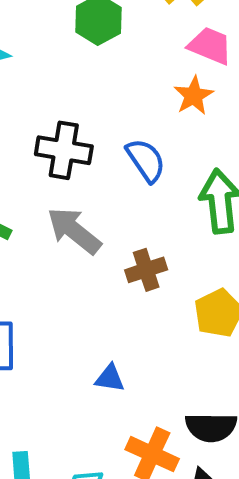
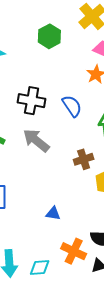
brown cross: (146, 270) -> (84, 159), moved

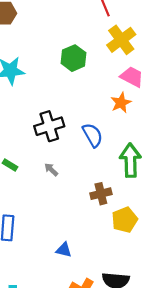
black cross: (32, 101) -> (49, 126), turned -32
gray arrow: (36, 140) -> (51, 170), size x0.5

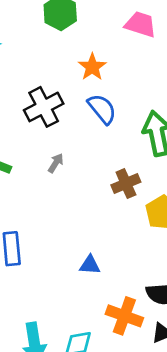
orange star: (121, 103) -> (92, 67), moved
gray arrow: (51, 170) -> (56, 163), turned 88

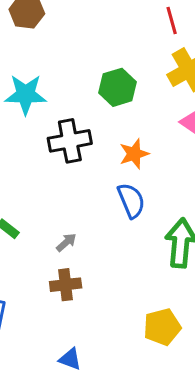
black cross: (44, 107) -> (70, 141), moved
brown cross: (126, 183) -> (66, 285), moved

